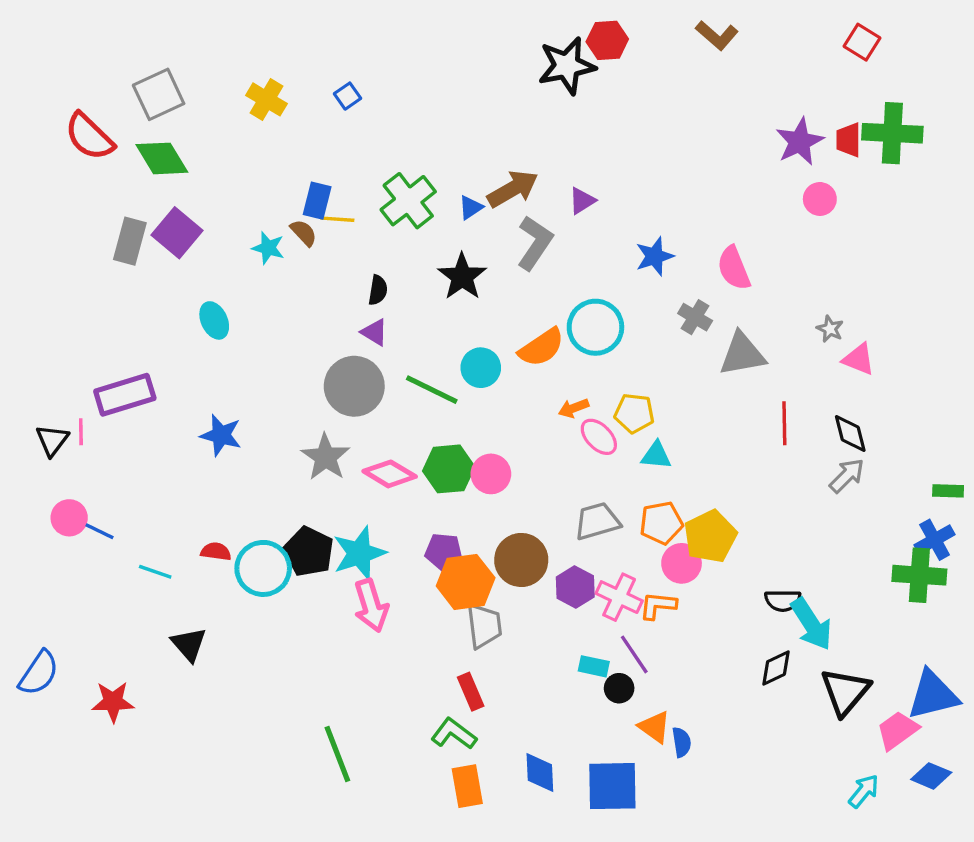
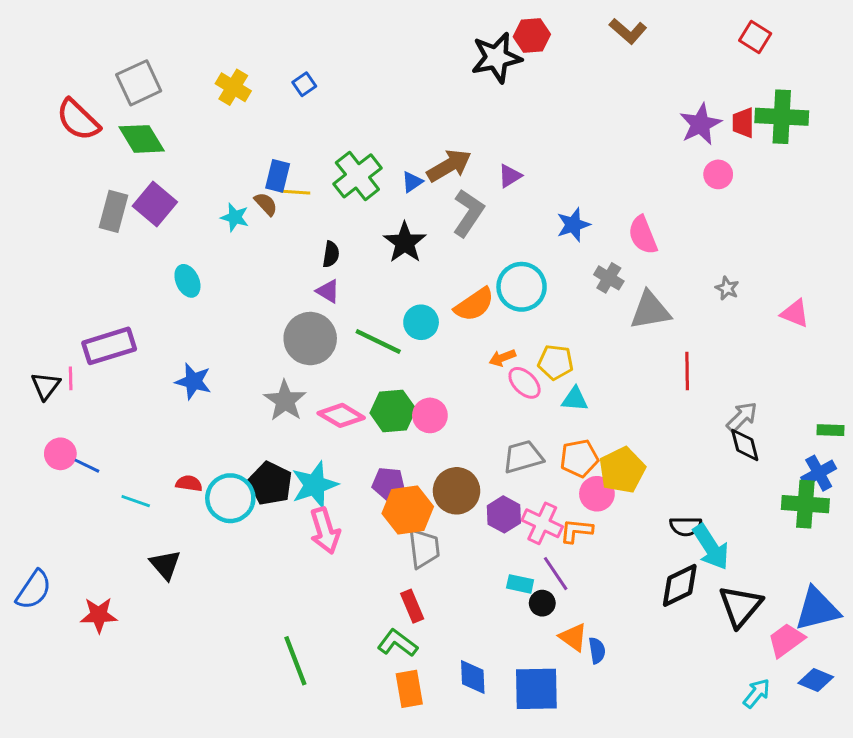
pink triangle: (859, 359) -> (795, 313), moved
black diamond: (850, 433) -> (745, 445), moved
black diamond: (776, 668) -> (680, 585), size x1.4

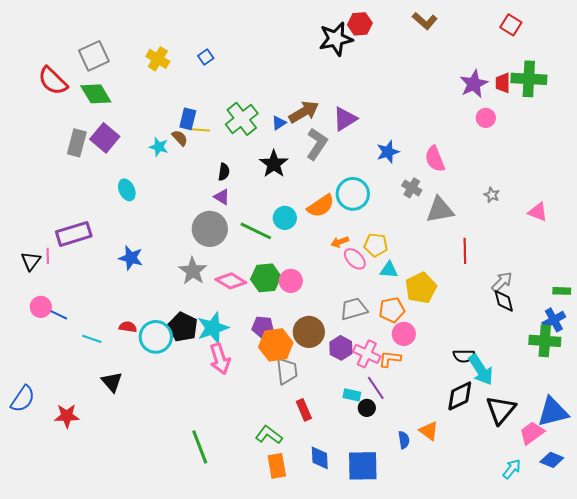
purple triangle: (510, 176) -> (345, 119), size x1.5
yellow pentagon: (622, 470) -> (421, 288), moved
red rectangle: (412, 606) -> (304, 410), moved
orange triangle: (573, 637) -> (429, 431), moved

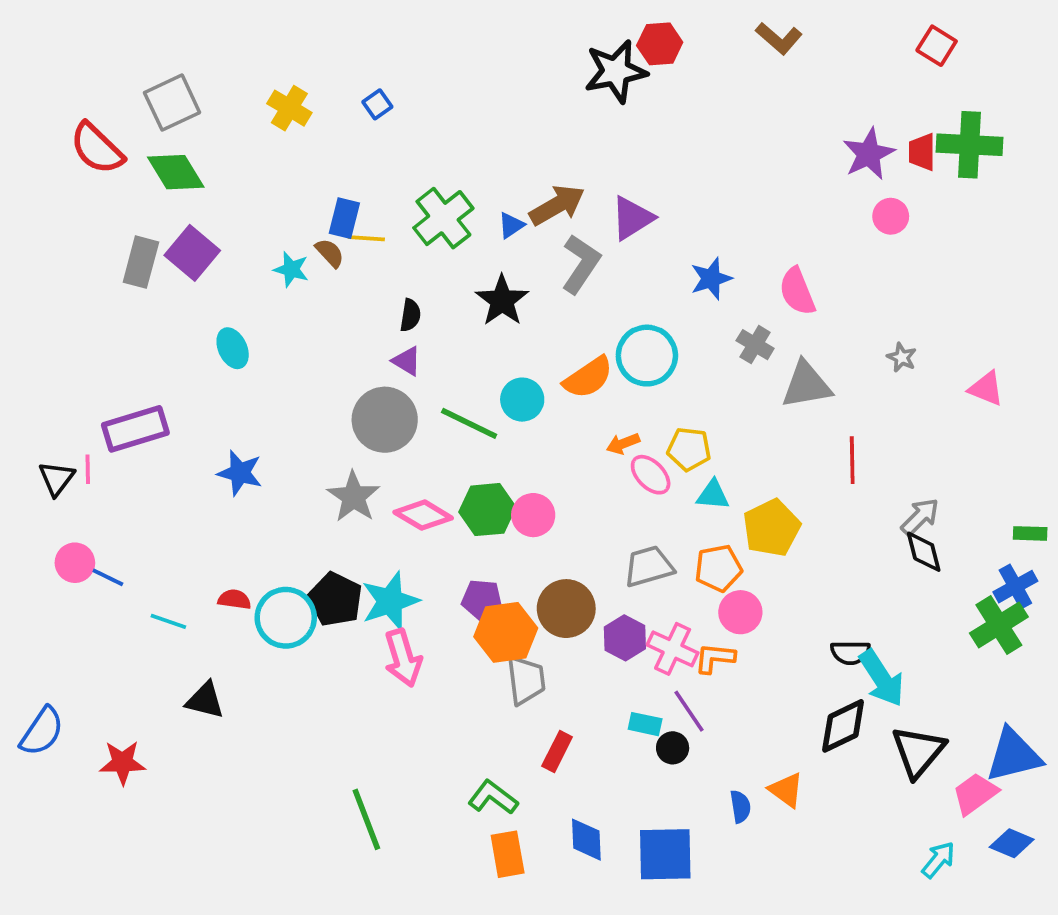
green cross: (545, 341) -> (999, 625), turned -36
black triangle: (112, 382) -> (205, 700), turned -35
red rectangle: (304, 410) -> (557, 752), turned 50

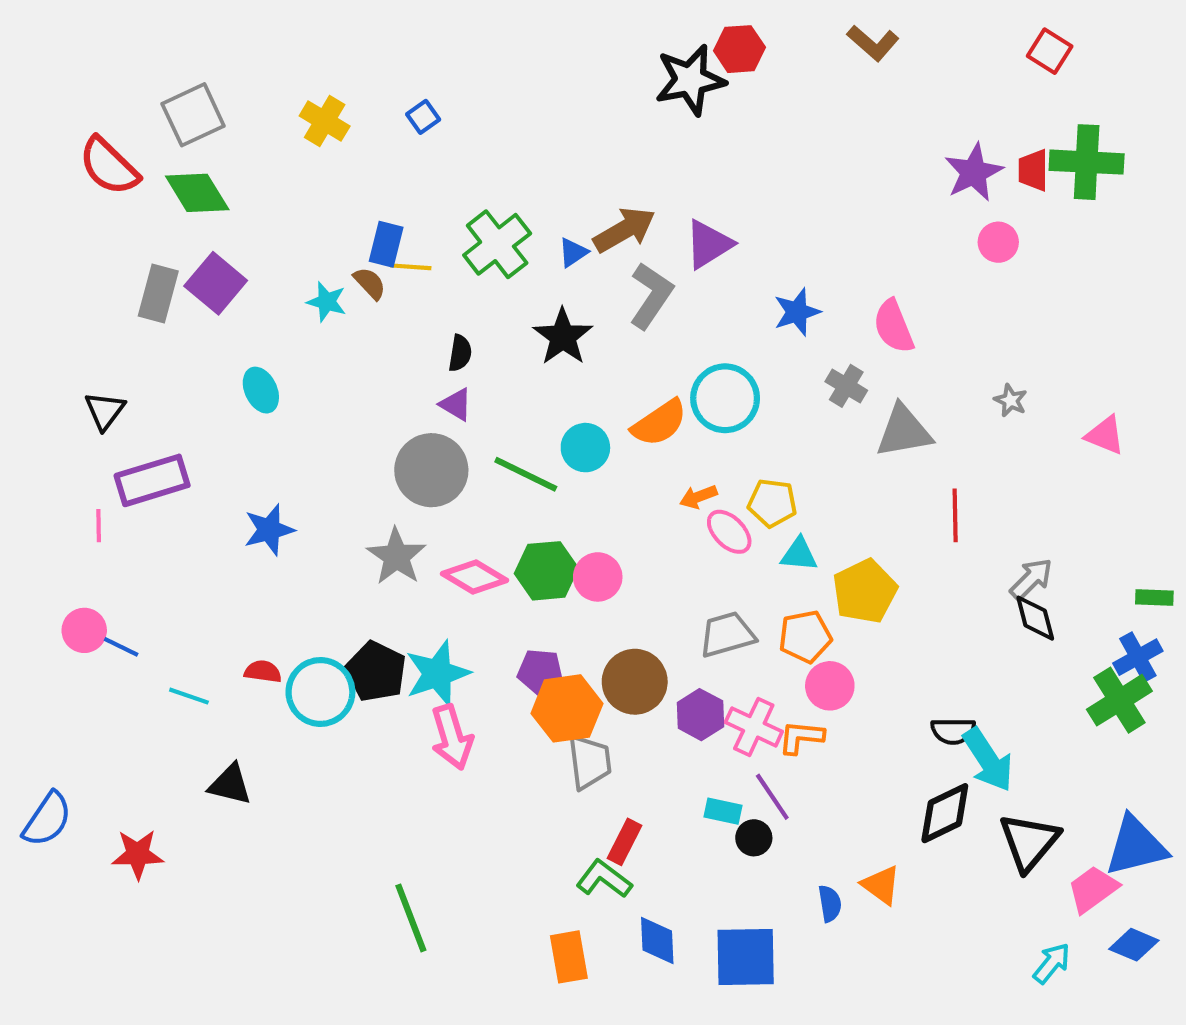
blue star: (240, 473) -> (269, 530), turned -30
black triangle: (57, 478) -> (105, 411), moved
green L-shape: (493, 797) -> (604, 879), moved

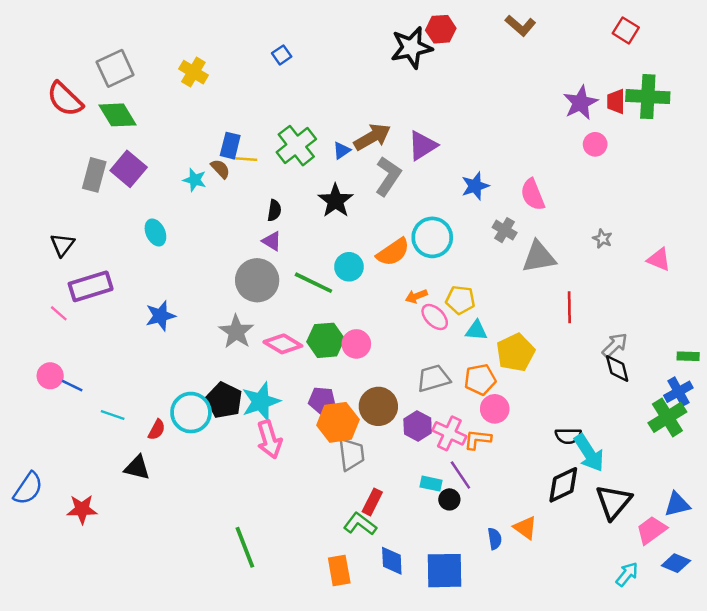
blue square: (423, 117) -> (282, 55), moved
pink line: (99, 526) -> (59, 313), turned -48
red semicircle: (263, 671) -> (157, 430), moved, turned 110
blue triangle: (1136, 846) -> (677, 504), size x0.7

